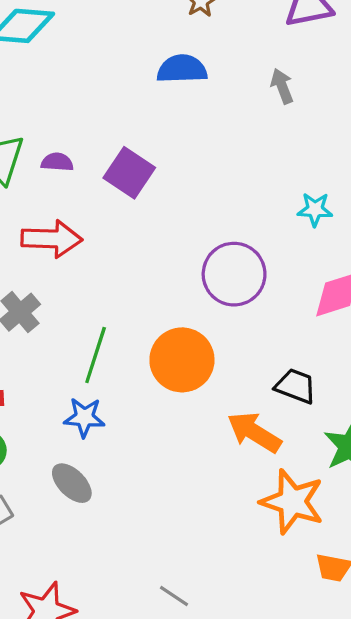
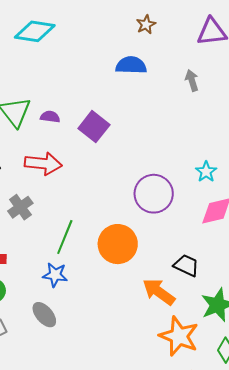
cyan star: (315, 209) -> (206, 172), moved, turned 30

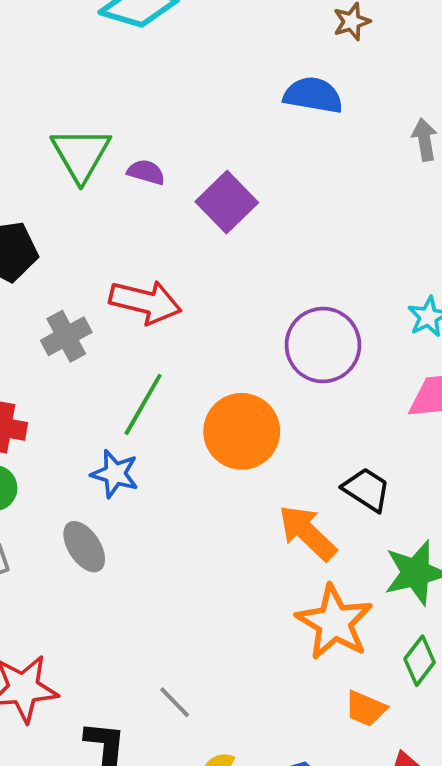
red arrow: (43, 164) -> (145, 302), moved

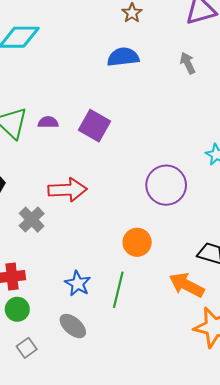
green line: (143, 404) -> (118, 290), moved
orange circle: (242, 431) -> (137, 242), size x0.7
blue star: (115, 474) -> (78, 284), turned 30

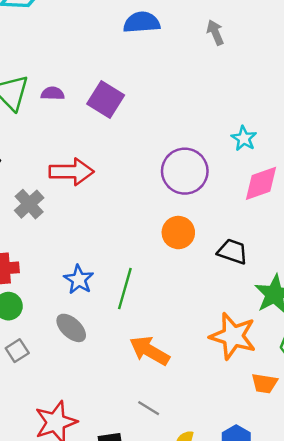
orange circle: (137, 242) -> (178, 233), moved
orange arrow: (187, 285) -> (150, 351), moved

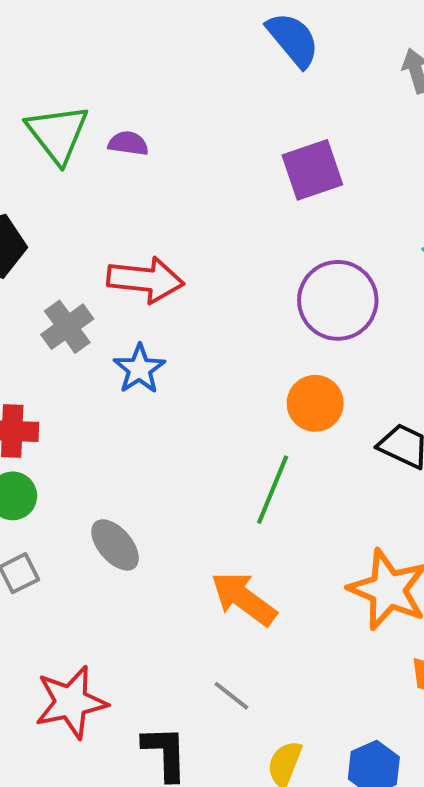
blue semicircle: (142, 22) -> (293, 40), turned 48
purple square: (106, 99) -> (312, 170), moved, turned 33
blue star: (79, 280) -> (139, 369), moved
green line: (125, 289) -> (273, 490), moved

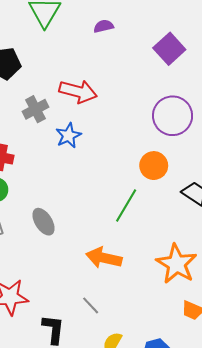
purple semicircle: (128, 143) -> (104, 26), moved, turned -30
purple square: (312, 170) -> (169, 49), turned -32
orange arrow: (244, 599) -> (104, 258), turned -32

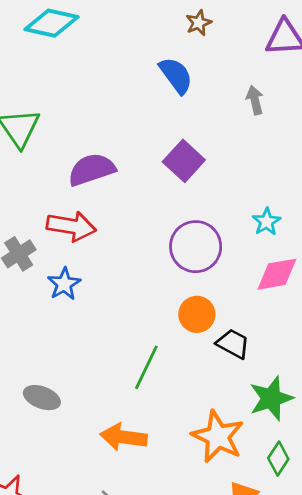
purple semicircle: (104, 26) -> (92, 169), moved, size x1.8
orange circle: (154, 166) -> (197, 314), moved
gray ellipse: (44, 222) -> (42, 398), turned -32

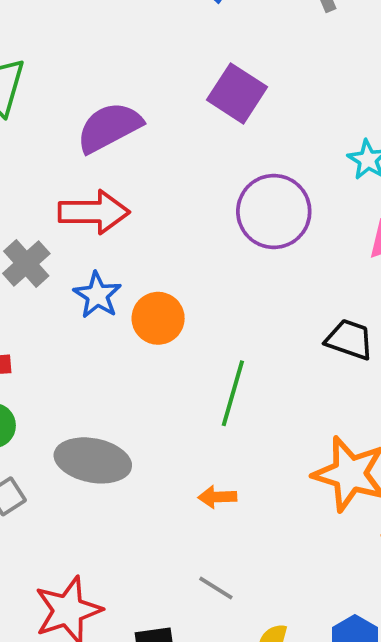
orange circle: (197, 314) -> (158, 318), moved
gray ellipse: (42, 398) -> (93, 460), size x1.4
orange arrow: (124, 437) -> (217, 497), size x0.6

